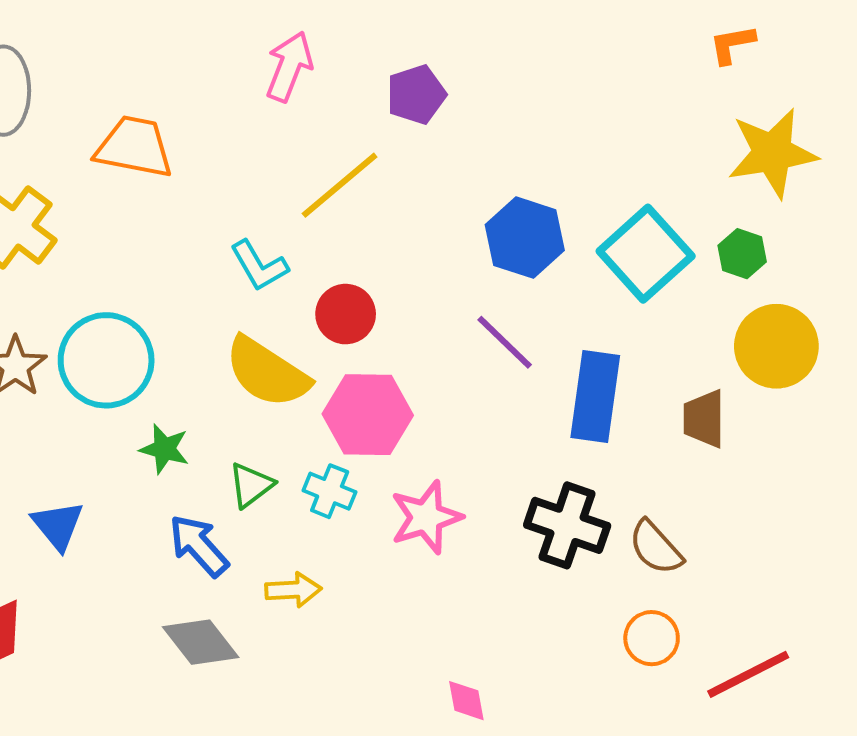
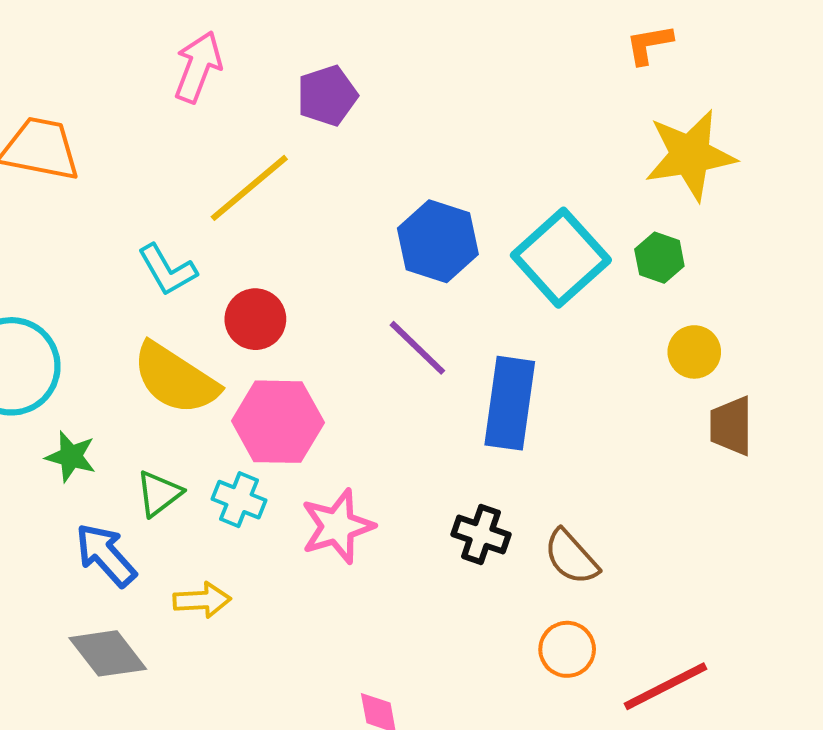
yellow circle: (776, 346) -> (694, 352), size x0.6
brown trapezoid: (704, 419) -> (731, 426), moved
black cross: (567, 525) -> (481, 534), size x0.7

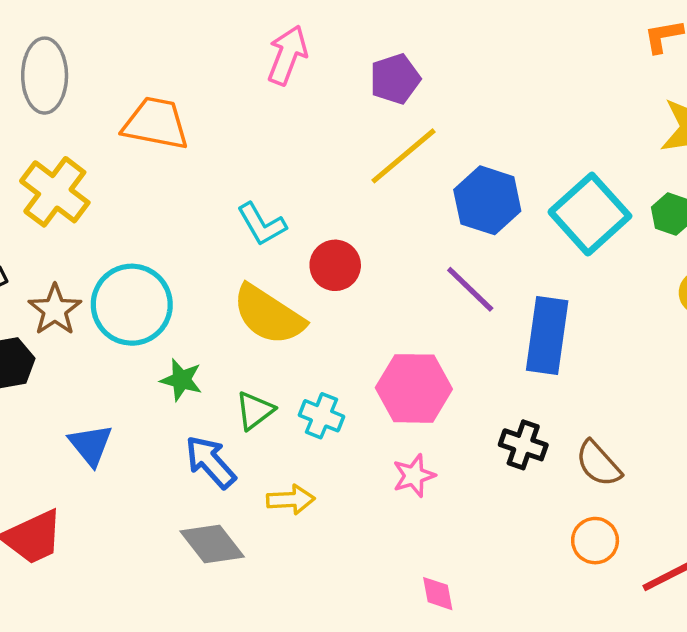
yellow line: (249, 188) -> (404, 156), moved
pink hexagon: (278, 422) -> (414, 388), moved
pink star: (337, 526) -> (414, 476), moved, size x0.7

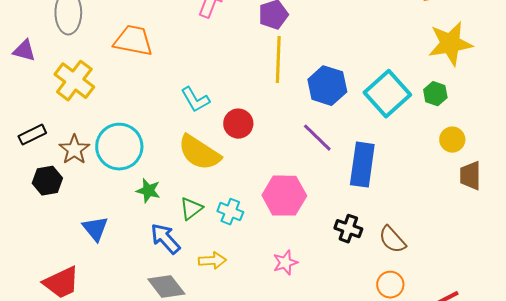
yellow line: (404, 156) -> (278, 60), turned -48
pink star: (414, 476) -> (285, 263), moved

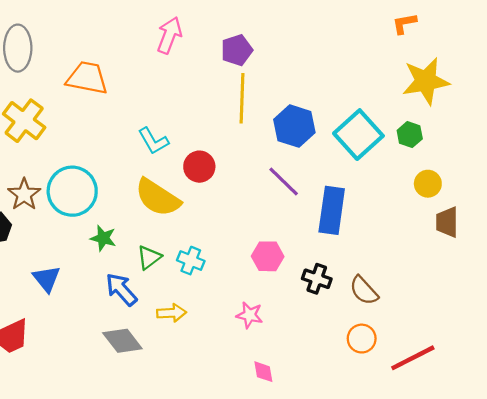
pink hexagon: (284, 196) -> (268, 256), moved, size x0.7
pink star: (285, 263) -> (249, 315), turned 30

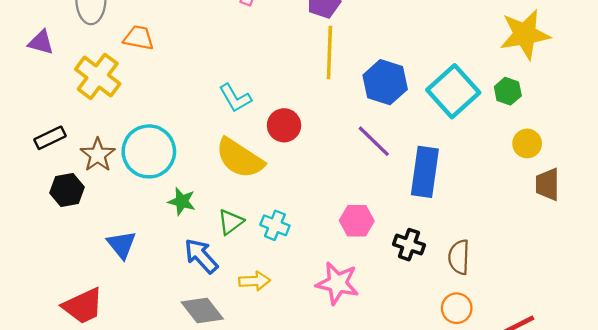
orange trapezoid: (87, 78) -> (139, 38), moved, size x0.7
brown semicircle: (364, 290) -> (459, 257), turned 44
pink star: (249, 315) -> (337, 283), size x1.5

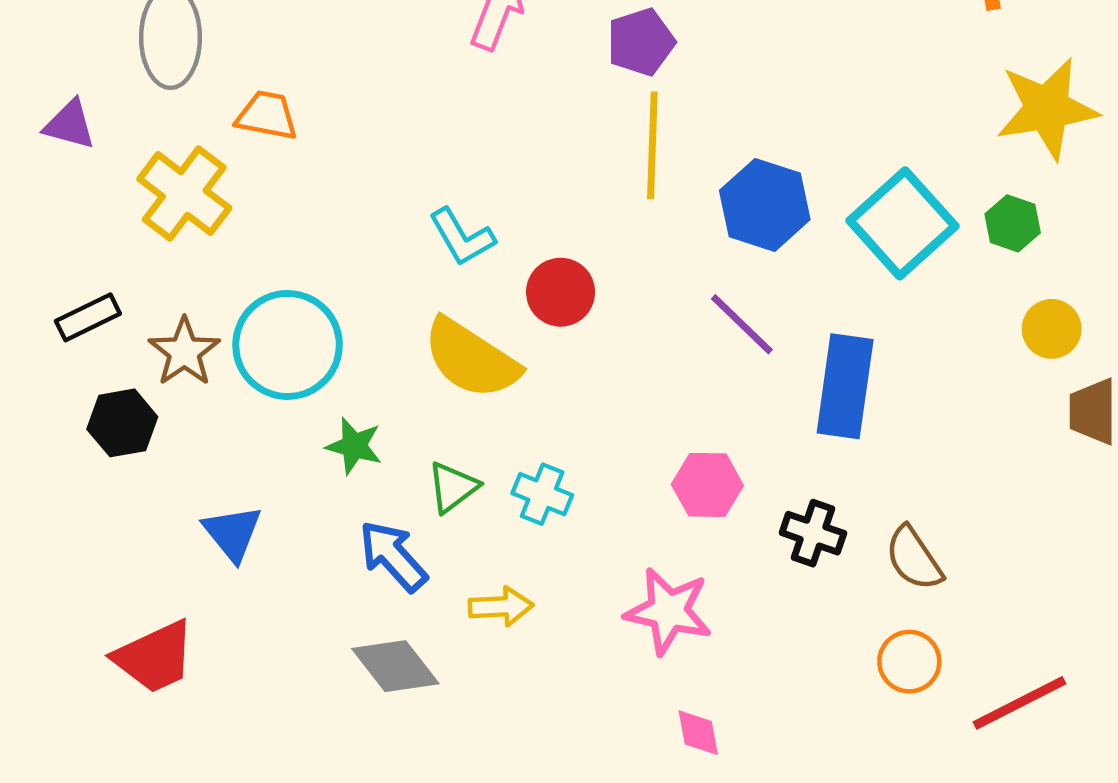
brown semicircle: (459, 257) -> (914, 558), turned -36

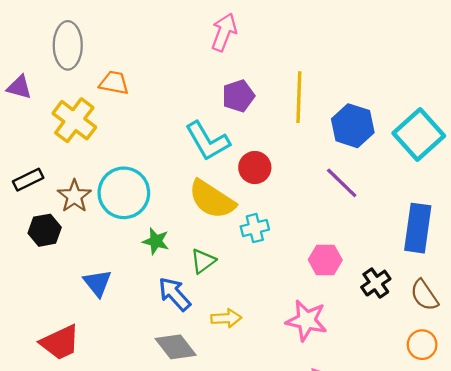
purple pentagon: (641, 42) -> (238, 96), moved
cyan L-shape: (462, 237) -> (207, 141), size x1.4
blue rectangle: (845, 386) -> (418, 228), moved
cyan cross: (542, 494) -> (255, 228), moved, turned -36
black cross: (813, 533) -> (376, 283), turned 36

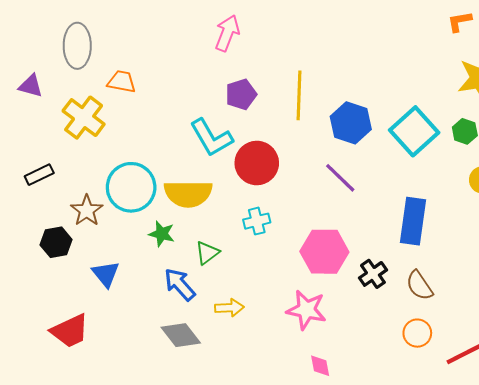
red circle: (255, 168) -> (257, 163), size x1.4
brown star: (74, 196) -> (87, 211), moved
yellow semicircle: (212, 199) -> (188, 194), moved, turned -33
black hexagon: (45, 230) -> (56, 242), moved
pink hexagon: (325, 260) -> (324, 252), size x1.5

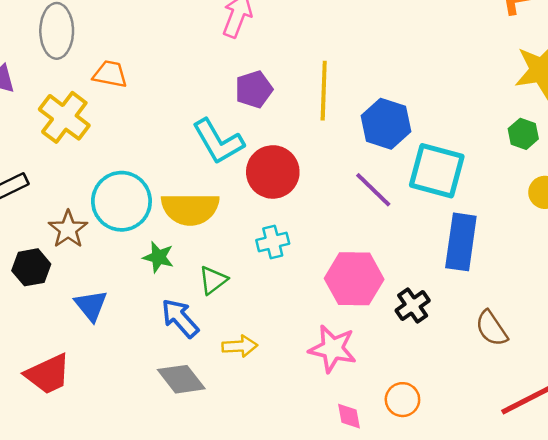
cyan square: (414, 131) -> (437, 171), moved, turned -33
brown semicircle: (419, 286) -> (491, 328), moved
orange circle: (417, 333) -> (402, 400), moved

